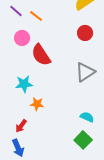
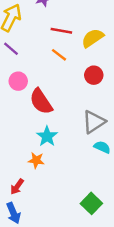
orange line: (36, 16) -> (59, 55), moved
cyan star: (24, 84) -> (47, 136), moved, turned -30
cyan semicircle: (87, 117) -> (102, 147), moved

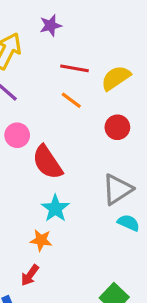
red arrow: (17, 187) -> (30, 275), moved

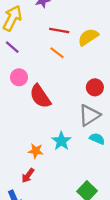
red circle: (117, 127) -> (95, 87), moved
cyan star: (55, 208) -> (61, 141), moved

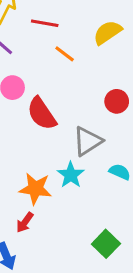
red line: (59, 30) -> (45, 23), moved
gray triangle: (89, 115) -> (88, 141), moved
orange star: (36, 151) -> (35, 189), size x1.5

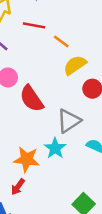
yellow semicircle: (107, 32) -> (75, 65), moved
orange line: (65, 54) -> (61, 42), moved

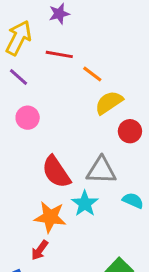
red semicircle: (32, 99) -> (56, 172), moved
gray triangle: (69, 121) -> (101, 170), turned 35

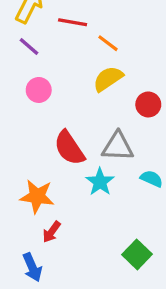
yellow semicircle: (109, 103) -> (108, 79), moved
orange star: (50, 217) -> (37, 196), moved

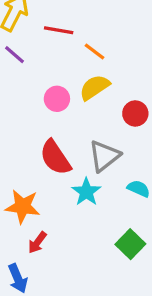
pink circle: (39, 90) -> (57, 99), moved
gray triangle: (118, 146) -> (104, 156), turned -40
green square: (137, 254) -> (130, 244), moved

